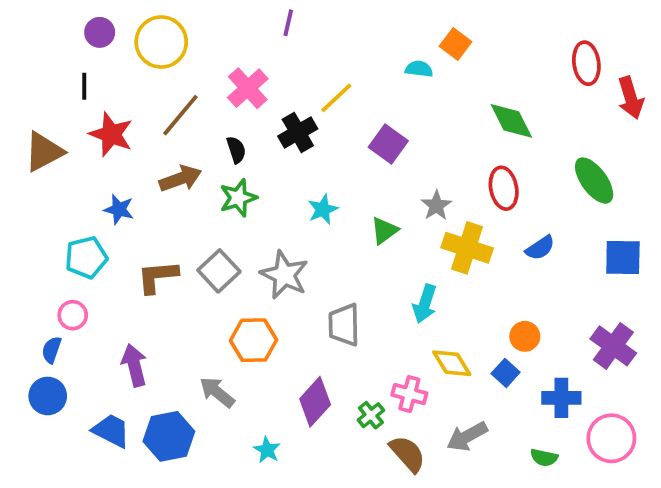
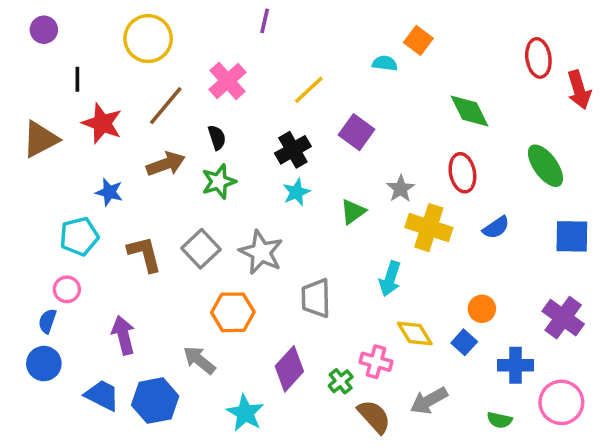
purple circle: (100, 32) -> (44, 30), moved
black cross: (298, 132) -> (293, 150), moved
brown L-shape: (157, 277) -> (145, 254), turned 81
cyan star: (267, 450) -> (245, 413), size x1.5

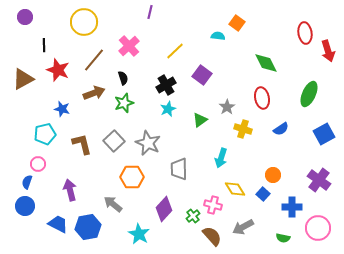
green ellipse: (545, 166) -> (309, 94), turned 60
yellow cross: (429, 228) -> (243, 129), size x0.7
blue square: (572, 236) -> (324, 134), turned -30

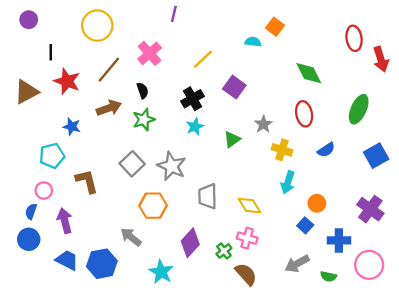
brown L-shape: (82, 144) -> (87, 181), moved
cyan arrow: (221, 158) -> (288, 182), moved
yellow diamond: (235, 189) -> (249, 206), moved
purple arrow: (70, 190) -> (65, 221), moved
gray arrow: (243, 227) -> (297, 264), moved

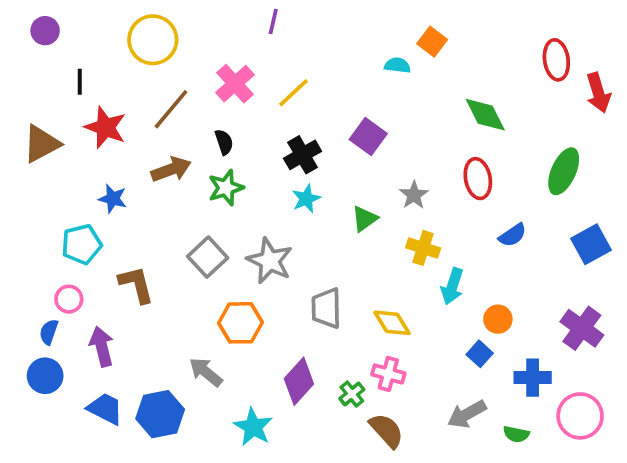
yellow line: (203, 59) -> (293, 93), moved
yellow cross: (282, 150) -> (423, 248), moved

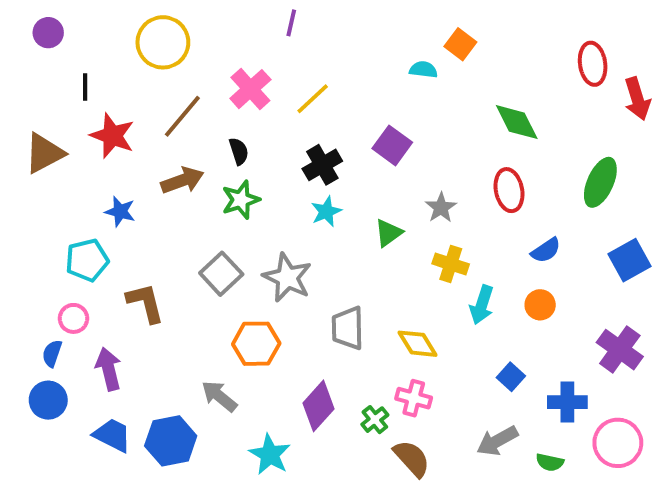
orange circle: (498, 319) -> (540, 305), moved

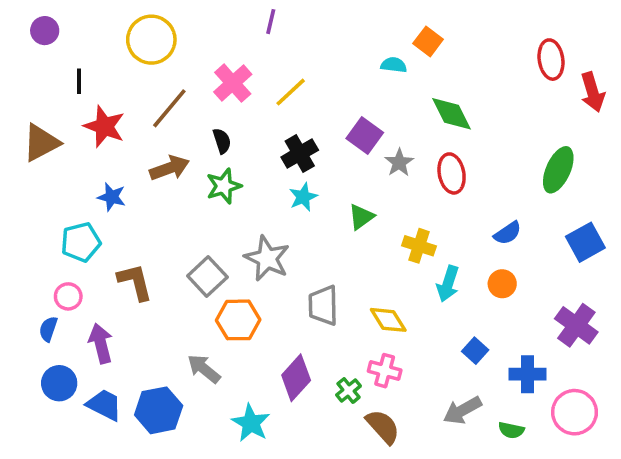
green diamond: (517, 122) -> (452, 114), moved
red ellipse: (509, 190) -> (452, 173), moved
gray star: (441, 208) -> (399, 163), moved
gray square: (221, 274) -> (207, 277), moved
blue circle: (48, 400) -> (59, 383), moved

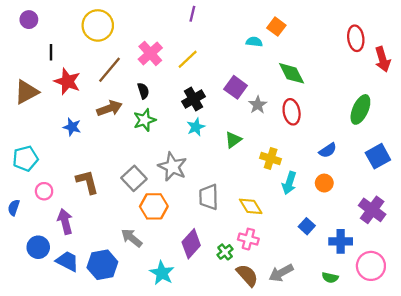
purple line: (271, 22) -> (192, 14), moved
cyan pentagon: (81, 242) -> (25, 159), moved
blue semicircle: (48, 329) -> (14, 208), moved
gray arrow: (462, 410) -> (281, 273), moved

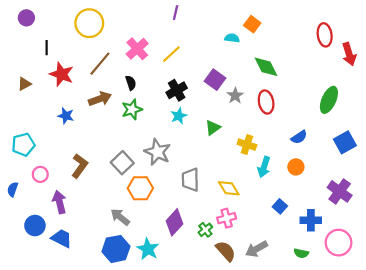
brown triangle: (27, 92) -> (24, 84), size x0.6
brown L-shape: (87, 182) -> (80, 166), turned 50
pink cross: (248, 239) -> (227, 218), turned -30
blue hexagon: (102, 265) -> (116, 249), moved

